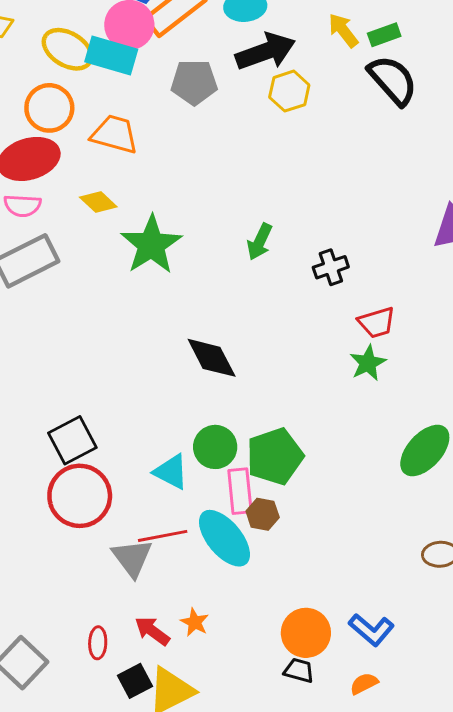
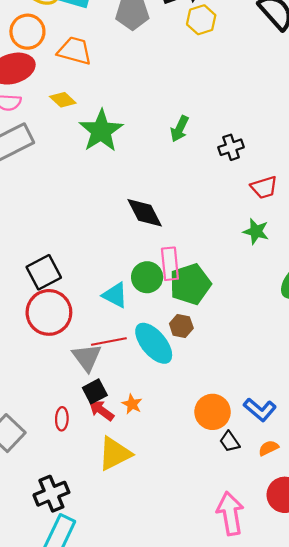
green star: (368, 363) -> (256, 231), moved, turned -30
pink rectangle: (240, 491) -> (170, 264), moved
black trapezoid: (299, 671) -> (230, 442), moved, turned -140
black square: (135, 681) -> (95, 391), moved
orange semicircle: (364, 684) -> (268, 448), moved

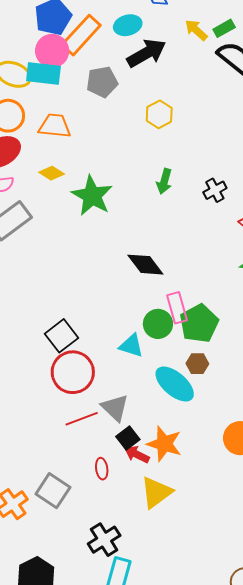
yellow hexagon: (201, 20) -> (159, 114), moved
red line: (109, 342) -> (82, 419), moved
orange star: (132, 404) -> (164, 444), size x1.8

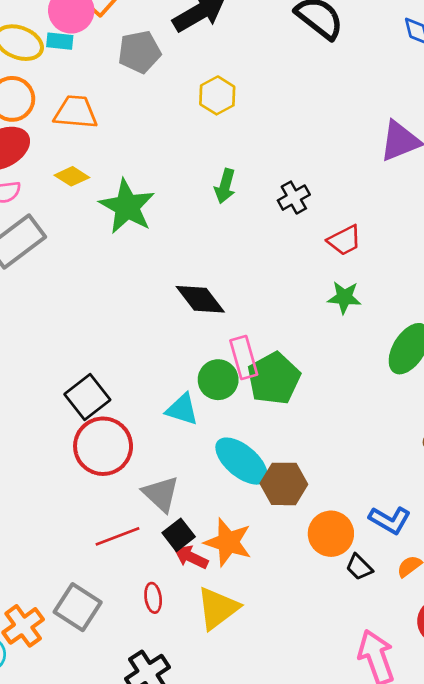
cyan rectangle: (43, 73) -> (60, 41), size x0.6
brown hexagon: (197, 364) -> (284, 484), moved, size x1.5
red line: (82, 419) -> (118, 536), moved
red ellipse: (102, 469) -> (153, 598), moved

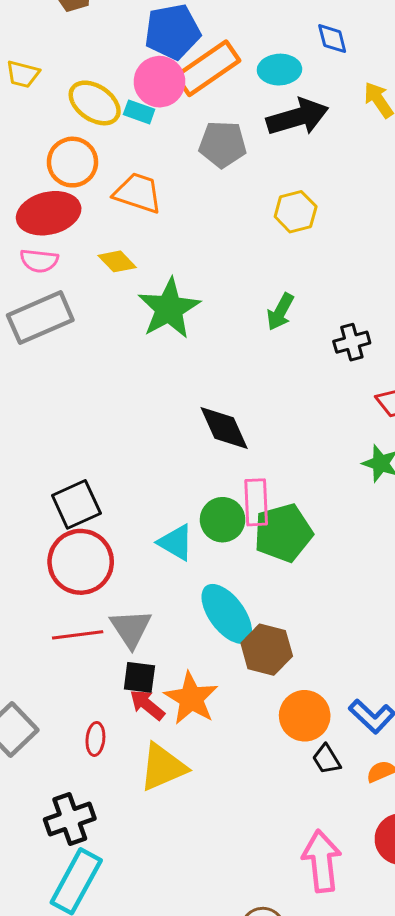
black square: (179, 535) -> (139, 677), turned 32
red line: (118, 536) -> (78, 635), moved

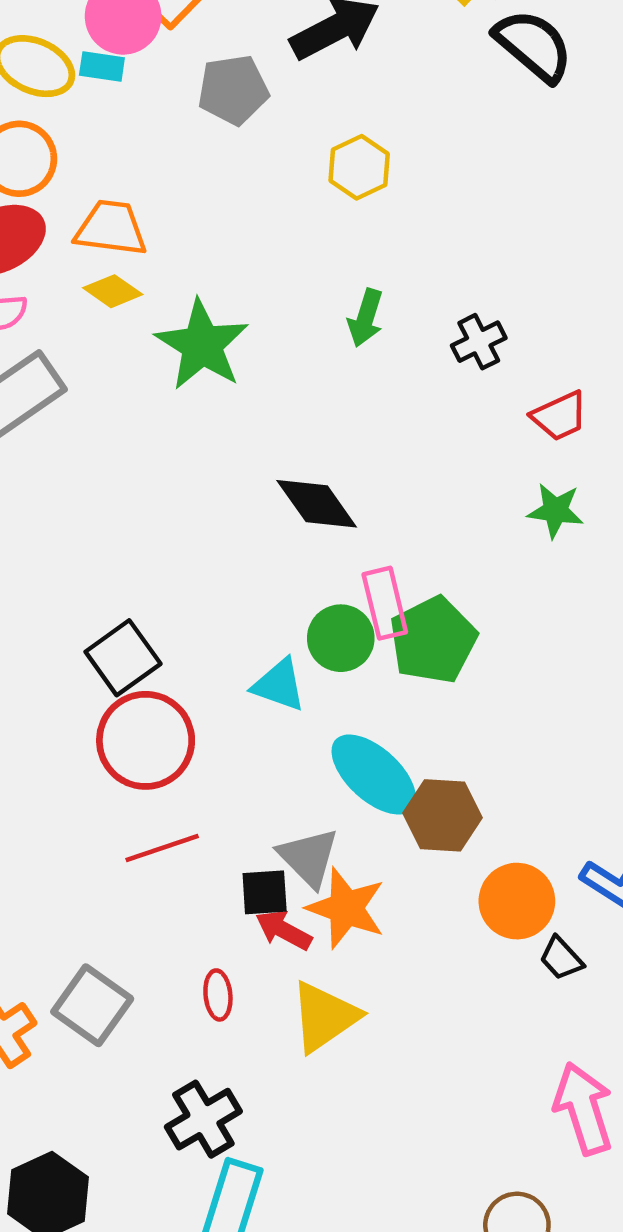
orange trapezoid: (138, 193) -> (111, 228), moved
gray triangle: (131, 628) -> (309, 857), moved

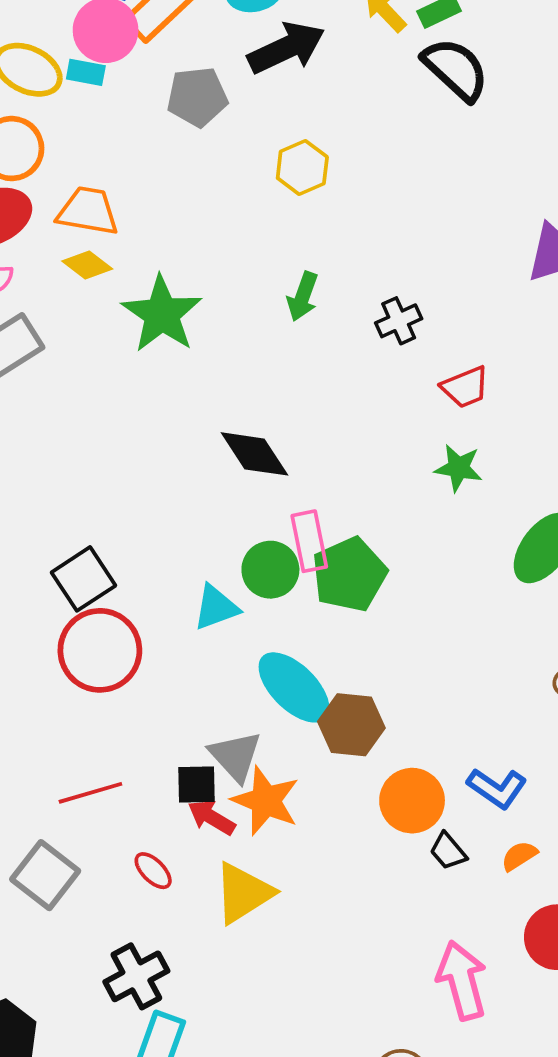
cyan triangle: (279, 685) -> (216, 608), turned -42
red line: (162, 848) -> (90, 793), moved
red ellipse: (218, 995) -> (153, 871), turned -42

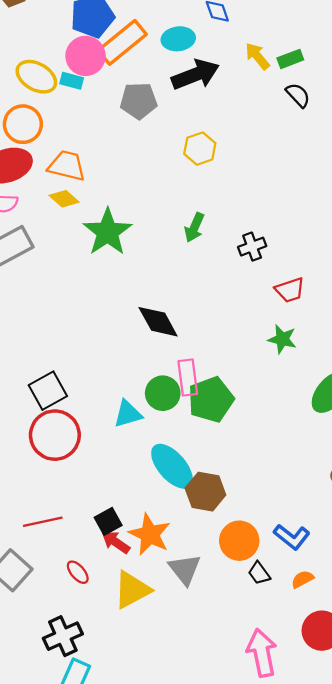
black semicircle: (456, 69) -> (298, 95), size x0.6
gray triangle: (235, 756) -> (185, 569), moved
black square: (196, 784) -> (108, 521), turned -32

